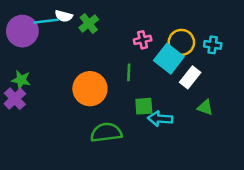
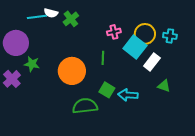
purple circle: (22, 31) -> (16, 43), moved
green star: (21, 80) -> (32, 64), moved
green square: (144, 106) -> (107, 90), moved, turned 35

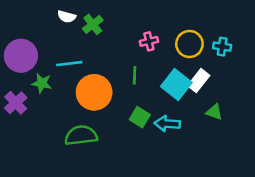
cyan line: (37, 17) -> (69, 64), moved
cyan square: (135, 47) -> (176, 84), moved
green semicircle: (85, 106) -> (81, 135), moved

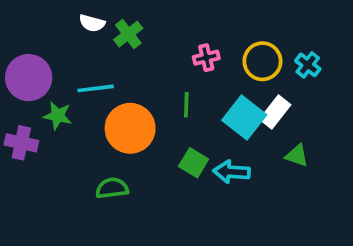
cyan cross: (222, 47) -> (308, 65), turned 30
purple cross: (16, 103) -> (21, 143), turned -35
green semicircle: (81, 135) -> (112, 188), size x0.7

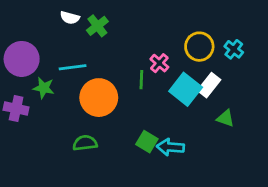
pink cross: (206, 58) -> (159, 63), moved, turned -36
green square: (194, 163) -> (147, 142), moved
cyan arrow: (232, 172) -> (170, 147), moved

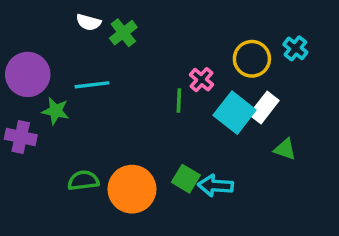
cyan cross: (234, 49) -> (295, 48), moved
orange circle: (99, 98) -> (132, 189), moved
green semicircle: (85, 143) -> (83, 180), moved

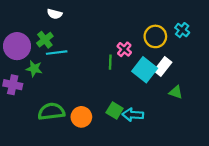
green cross: (123, 33) -> (45, 40), moved
green semicircle: (83, 180) -> (51, 112), size x1.4
orange circle: (132, 189) -> (81, 117), size x0.7

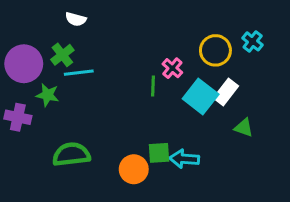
green square: (115, 110) -> (159, 153), turned -35
orange circle: (81, 117) -> (134, 169), moved

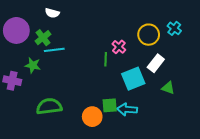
purple circle: (24, 64) -> (16, 30), moved
cyan square: (201, 96) -> (133, 79), moved, turned 30

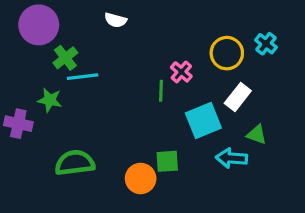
white semicircle: (52, 13) -> (116, 20), moved
purple circle: (16, 30) -> (39, 25), moved
cyan arrow: (127, 109) -> (232, 158), moved

